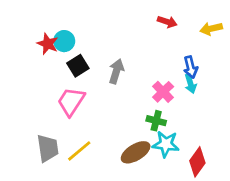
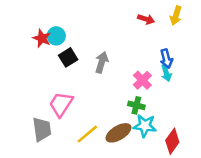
yellow arrow: (211, 29) -> (176, 16), moved, turned -60
pink trapezoid: (71, 101) -> (61, 104), moved
yellow line: (79, 151) -> (87, 134), moved

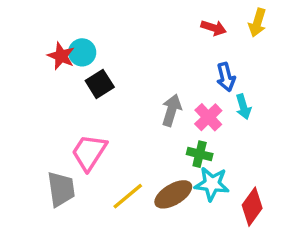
blue arrow: (166, 59) -> (226, 77), moved
gray arrow: (102, 62) -> (172, 110), moved

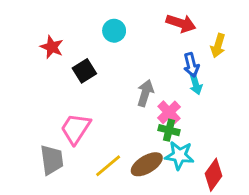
yellow arrow: (257, 23) -> (218, 46), moved
red arrow: (214, 28) -> (181, 23), size x1.4
cyan circle: (82, 52) -> (114, 31), moved
cyan arrow: (243, 107) -> (196, 84), moved
pink cross: (208, 117) -> (169, 112), moved

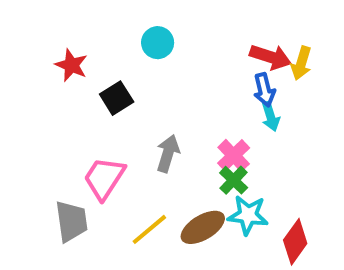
red arrow: (181, 23) -> (271, 57), moved
gray arrow: (145, 93) -> (168, 153), moved
green cross: (169, 130) -> (234, 180), turned 30

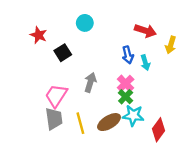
yellow arrow: (301, 63) -> (171, 45), moved
blue arrow: (264, 90) -> (128, 55), moved
gray trapezoid: (71, 221) -> (54, 119), moved
yellow line: (149, 229) -> (80, 123), turned -65

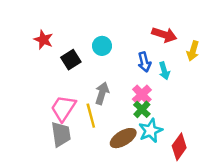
cyan circle: (85, 23) -> (102, 46), moved
cyan star: (133, 115) -> (151, 131), turned -30
yellow line: (80, 123) -> (91, 116), moved

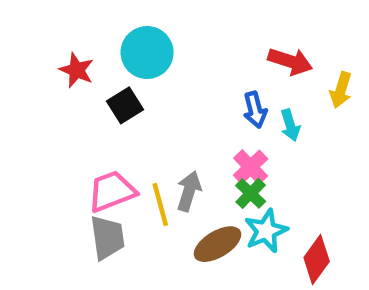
cyan circle: (102, 46) -> (147, 53), moved, size x1.5
gray arrow: (102, 93) -> (189, 191), moved
pink trapezoid: (63, 108) -> (112, 191), turned 36

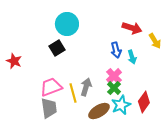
red star: (77, 70) -> (14, 61), moved
yellow arrow: (341, 90) -> (155, 41), turned -49
red diamond: (317, 260) -> (144, 102), moved

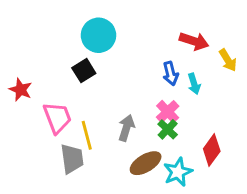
pink trapezoid: (51, 87) -> (57, 118), moved, turned 90
yellow line: (73, 93) -> (87, 135), moved
cyan star: (121, 105) -> (178, 172), moved

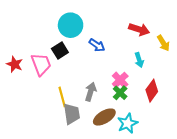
blue arrow: (171, 73) -> (97, 45), moved, turned -42
pink trapezoid: (57, 118) -> (41, 64), moved
red diamond: (212, 150) -> (152, 91), moved
gray trapezoid: (72, 159) -> (72, 114), moved

